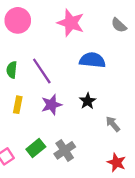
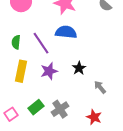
blue semicircle: (92, 60) -> (66, 32), moved
yellow rectangle: (18, 105) -> (21, 71), size x1.5
red star: (116, 162) -> (94, 117), moved

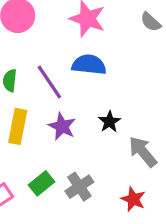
purple star: (49, 71) -> (62, 126), turned -30
gray arrow: (100, 87) -> (143, 152), size x1.5

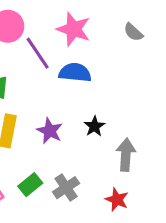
purple line: (49, 82) -> (38, 53), moved
gray arrow: (143, 152) -> (126, 155), turned 44

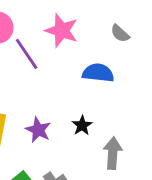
blue semicircle: (75, 73) -> (98, 73), moved

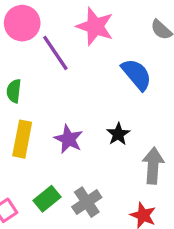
blue semicircle: (98, 73) -> (136, 74), turned 44

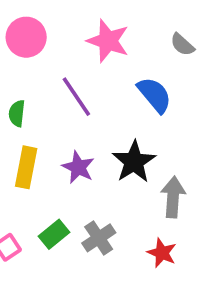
purple line: (55, 53) -> (76, 97), moved
black star: (118, 134) -> (134, 162), size x1.6

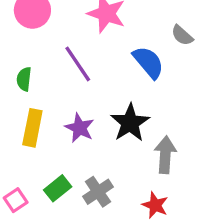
gray semicircle: (182, 45) -> (182, 35), moved

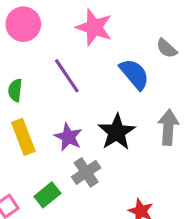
yellow rectangle: (32, 128) -> (23, 137), turned -32
gray arrow: (165, 155) -> (168, 127), moved
gray cross: (98, 192) -> (86, 172), moved

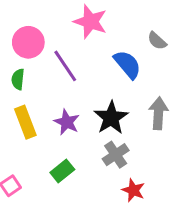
pink circle: (23, 24) -> (28, 42), moved
gray cross: (86, 172) -> (116, 155), moved
green rectangle: (47, 195) -> (62, 171), moved

